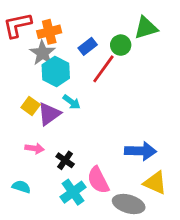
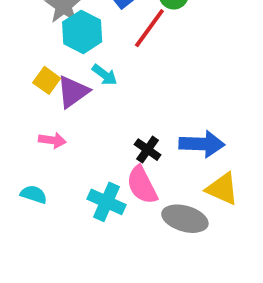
black cross: (65, 160) -> (148, 150), moved
cyan cross: (73, 192) -> (106, 202), turned -30

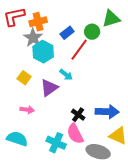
cyan arrow: (105, 75) -> (66, 75), moved
purple triangle: (73, 92) -> (49, 88), moved
cyan semicircle: (34, 194) -> (17, 139), size x1.5

